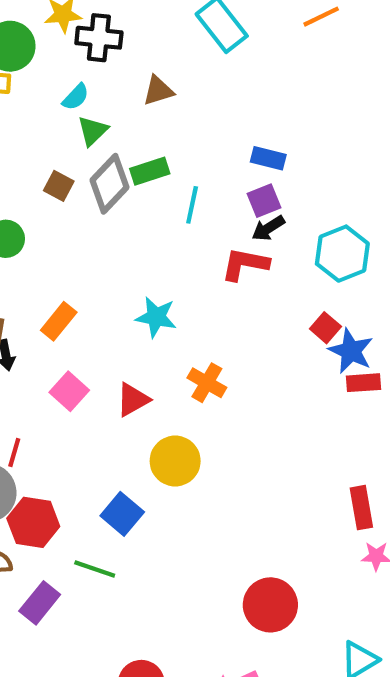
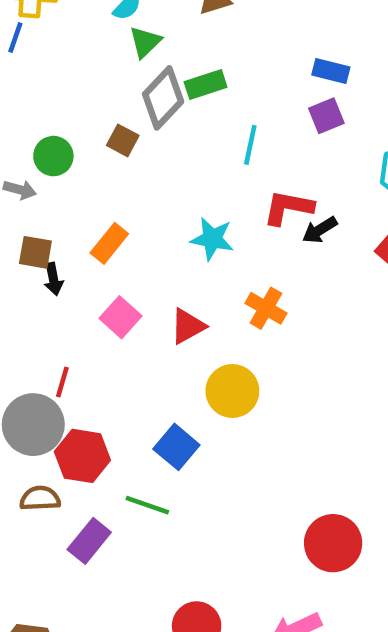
brown square: (59, 186) -> (123, 140), moved
cyan line: (192, 205) -> (250, 145), moved
black arrow: (268, 228) -> (320, 230), moved
red L-shape: (245, 264) -> (288, 208), moved

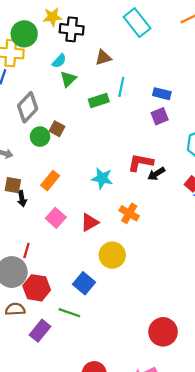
gray diamond: (163, 98) -> (28, 107), moved
cyan line: (250, 145) -> (121, 87), moved
green circle: (53, 156) -> (40, 137), moved

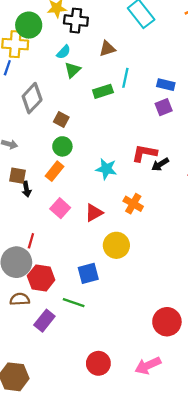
green circle: (40, 137) -> (62, 146), moved
blue square: (84, 283) -> (88, 273), turned 35

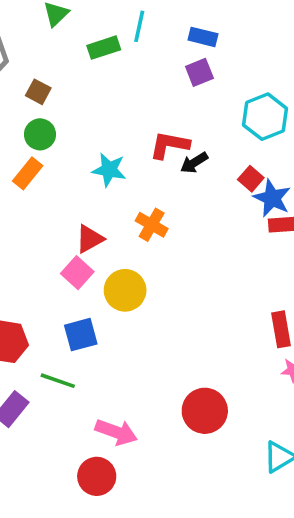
pink square: (60, 208) -> (77, 273), moved
pink arrow: (148, 366) -> (116, 432), moved, turned -135

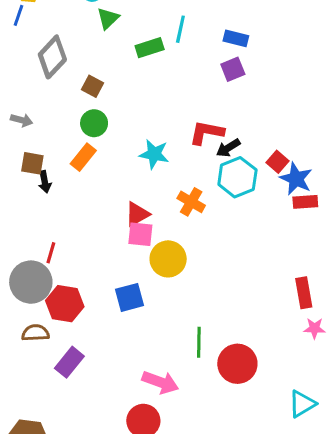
cyan hexagon: (265, 117) -> (237, 177), moved
pink square: (77, 273) -> (140, 234), moved, turned -36
green line: (58, 381) -> (199, 342), moved, turned 72

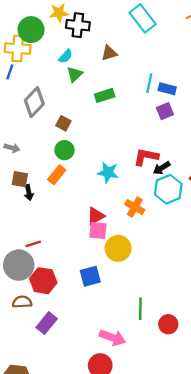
cyan line: (180, 29) -> (149, 83), moved
red line: (51, 253) -> (33, 244), turned 56
red circle: (237, 364) -> (168, 324), size x0.7

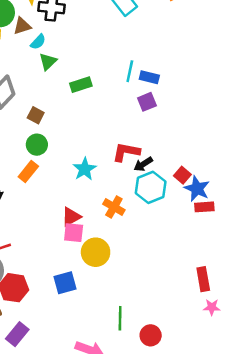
brown triangle: (109, 53) -> (22, 26), moved
cyan star: (108, 172) -> (85, 169), turned 30

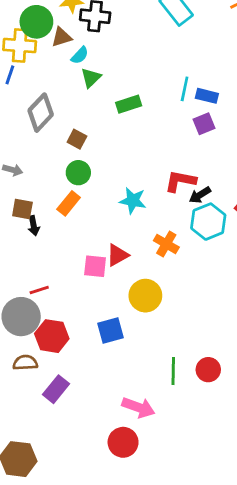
cyan star: (85, 169) -> (133, 201), turned -30
pink square: (74, 233) -> (95, 266), moved
red circle: (151, 335) -> (208, 370), moved

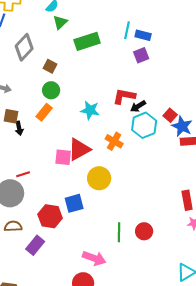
green rectangle: (129, 104) -> (87, 41), size x1.4
red triangle: (117, 255) -> (79, 149), size x1.4
red hexagon: (52, 336) -> (50, 216), moved

